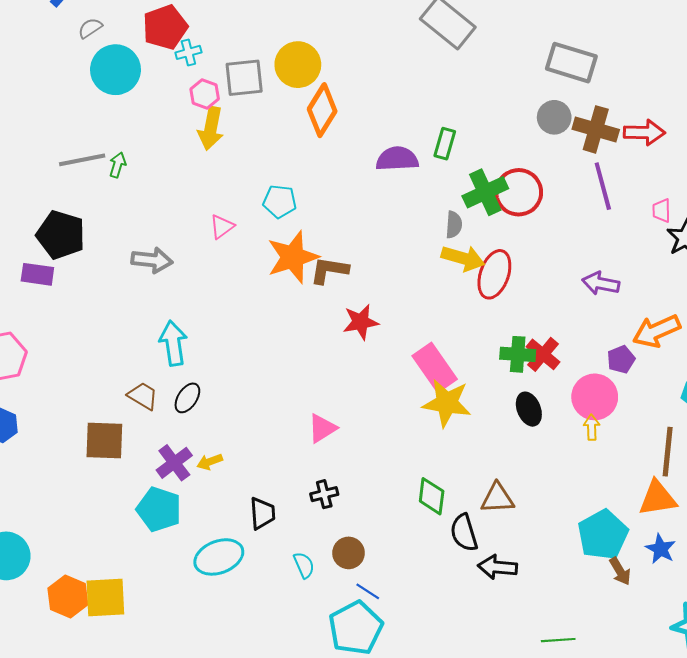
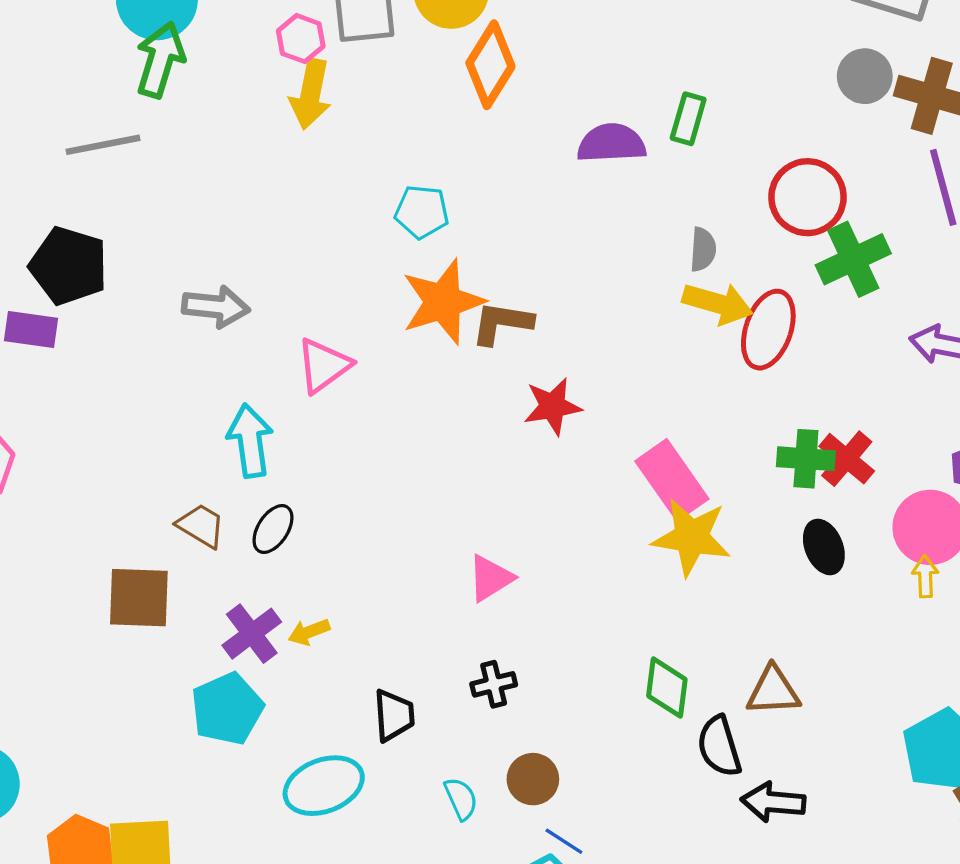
green arrow: (118, 165) -> (160, 60), moved, size x1.8
green cross: (485, 192) -> (853, 259), moved
pink triangle: (222, 227) -> (324, 366), moved, size x1.4
cyan pentagon: (159, 509) -> (227, 709), turned 30

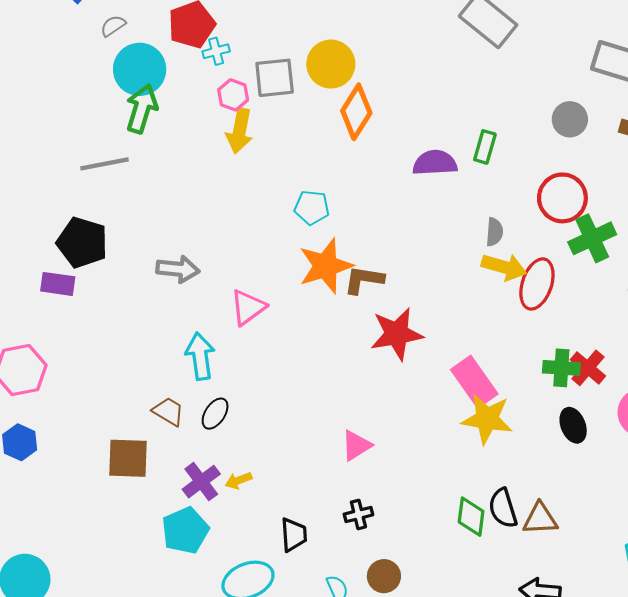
gray circle: (865, 76) -> (570, 119), moved
red star: (553, 406) -> (397, 334), size x1.4
black semicircle: (719, 746) -> (503, 508), moved

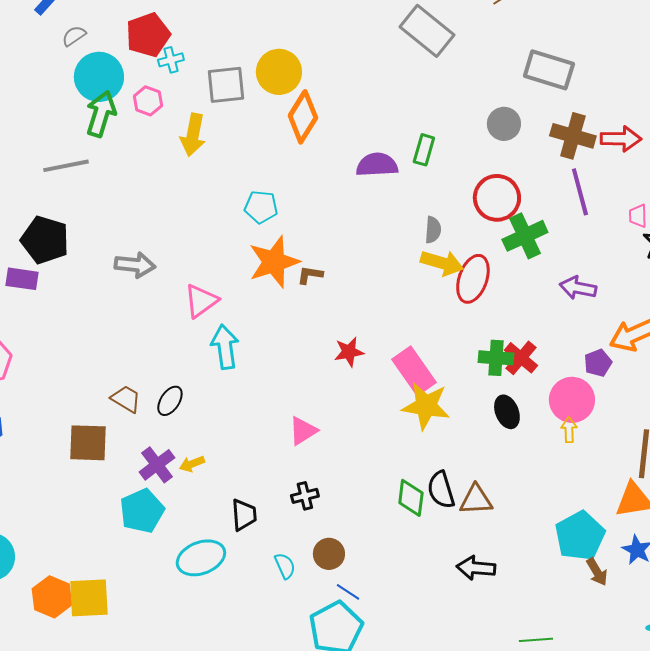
pink hexagon: (233, 95) -> (148, 101), moved
brown L-shape: (364, 280) -> (310, 275), size x0.7
red star: (397, 334) -> (349, 352), moved, size x0.6
cyan arrow: (200, 356) -> (225, 347), moved

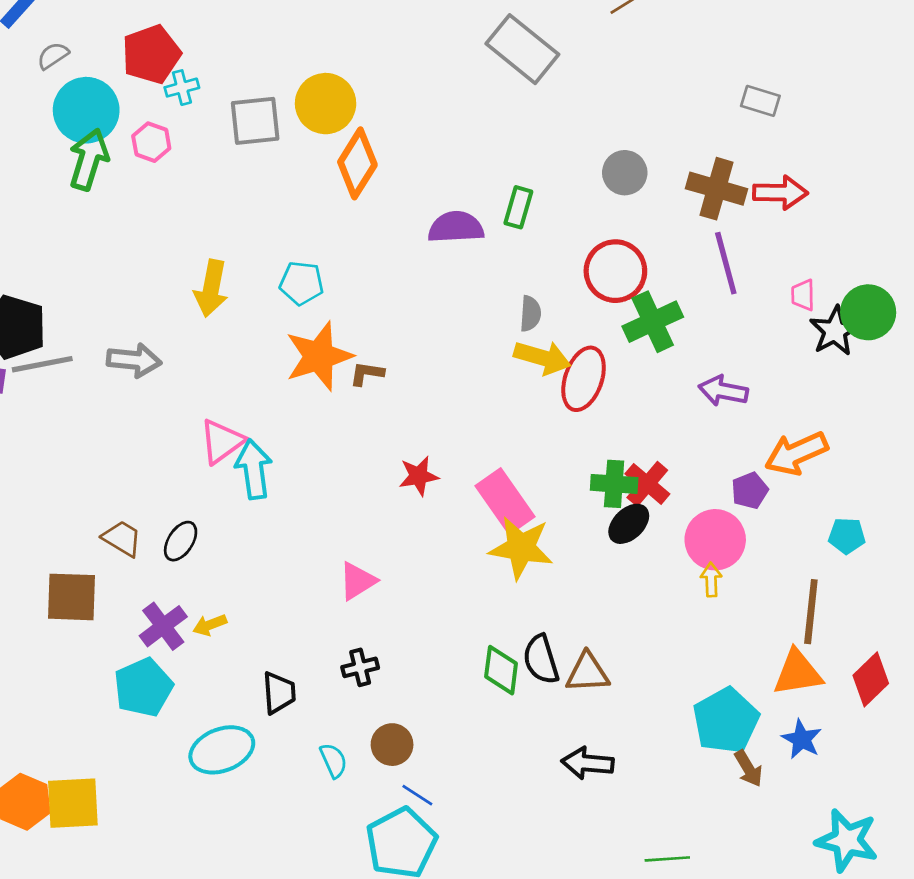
gray rectangle: (549, 70) -> (760, 101), moved, size x0.6
yellow arrow: (193, 135) -> (211, 288), moved
gray line: (66, 166) -> (42, 364), moved
pink triangle: (201, 301) -> (222, 441), moved
black ellipse: (507, 412) -> (629, 524), moved, turned 68

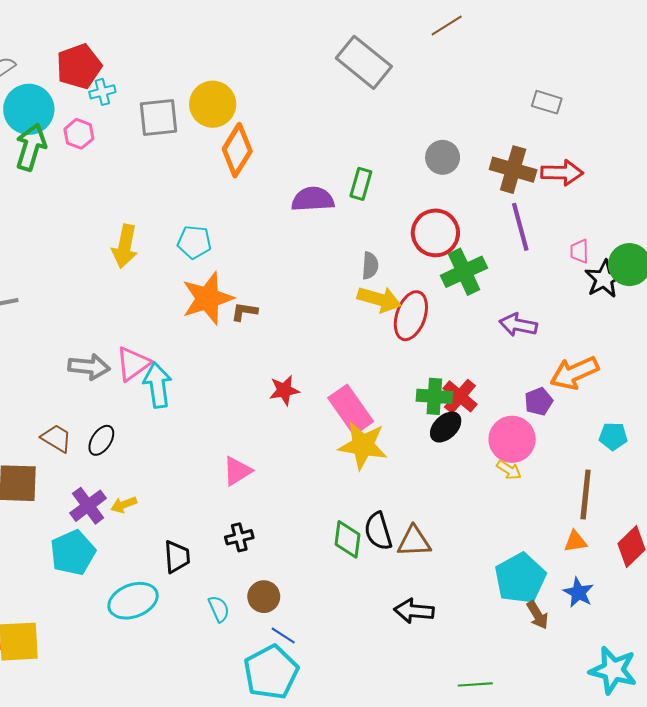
gray arrow: (134, 360) -> (89, 367), moved
yellow arrow: (711, 580) -> (509, 470), turned 125
orange triangle: (798, 673) -> (575, 541), size x0.6

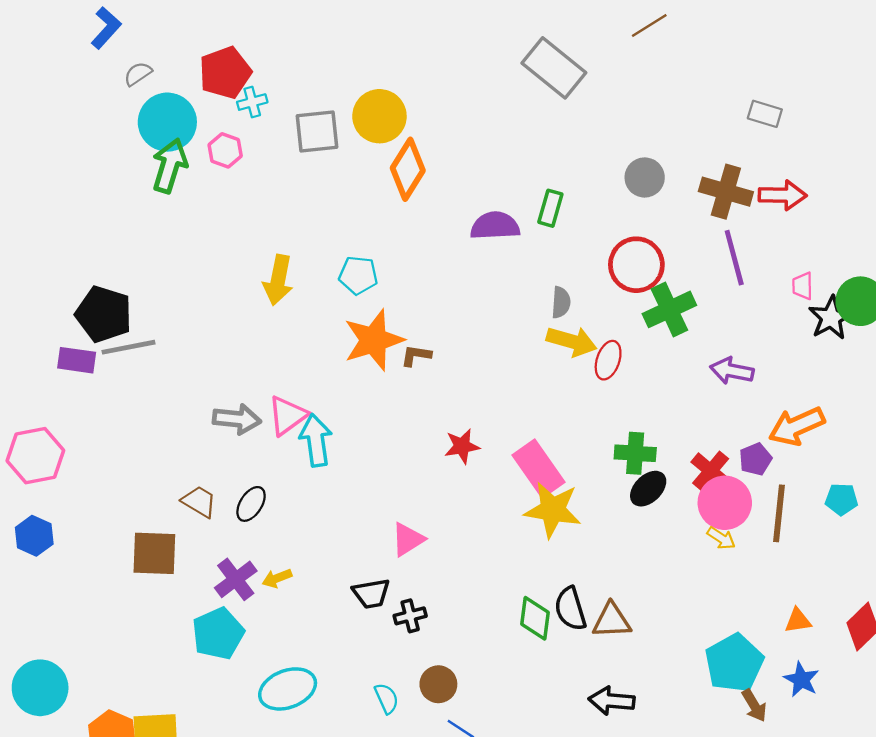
red ellipse: (411, 316) -> (608, 360), size x0.7
red cross: (460, 396) -> (711, 471), moved
brown line: (586, 494) -> (779, 513), moved
black trapezoid: (177, 557) -> (371, 593), moved, turned 84

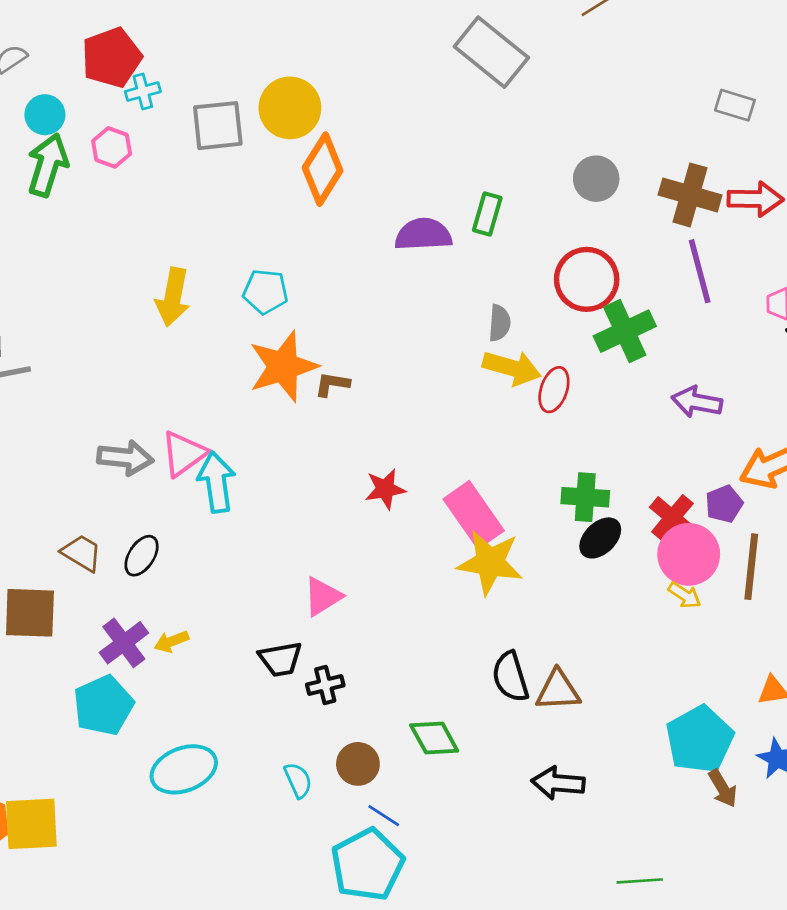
cyan circle: (167, 122) -> (45, 115), size x0.6
green diamond: (535, 618) -> (434, 738), moved, turned -36

